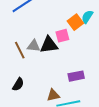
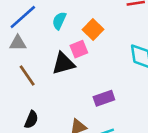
cyan semicircle: (87, 17) -> (59, 21), moved
gray triangle: (34, 46) -> (18, 43), moved

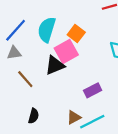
cyan semicircle: (59, 21) -> (47, 30), size x1.6
pink square: (79, 49) -> (66, 51), size x1.5

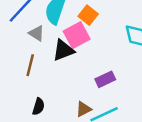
gray triangle: (14, 53) -> (37, 33), moved, turned 40
brown line: (25, 79) -> (30, 65), turned 54

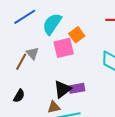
gray triangle: (37, 33) -> (32, 53), moved
black triangle: (63, 50) -> (62, 89), moved, turned -30

